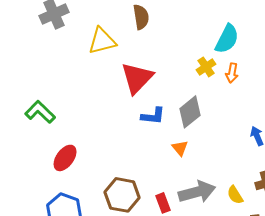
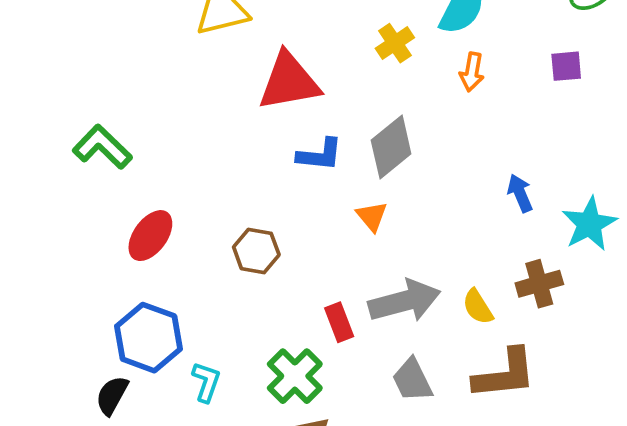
yellow cross: (206, 67) -> (395, 43), moved
red triangle: (137, 78) -> (289, 82), turned 36
brown hexagon: (122, 195) -> (256, 251), moved, size x0.7

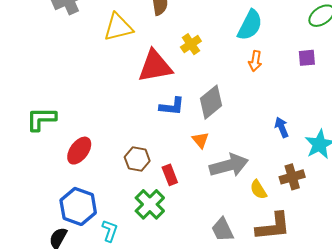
yellow cross: (395, 43) -> (191, 44), moved
green L-shape: (102, 147) -> (41, 119), moved, turned -44
gray arrow: (405, 301) -> (229, 165), moved
red rectangle: (339, 322) -> (170, 175), moved
green cross: (295, 376) -> (150, 204), moved

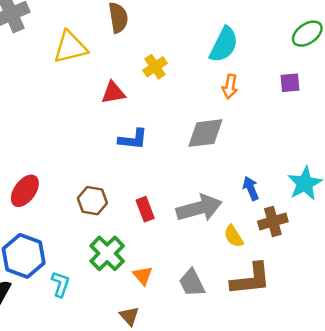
red triangle: (155, 66) -> (113, 93), size x0.6
gray diamond: (211, 102) -> (205, 133), moved, turned 32
blue arrow: (282, 127) -> (251, 188), moved
orange triangle: (200, 140) -> (143, 275), moved
red rectangle: (170, 175) -> (145, 209), moved

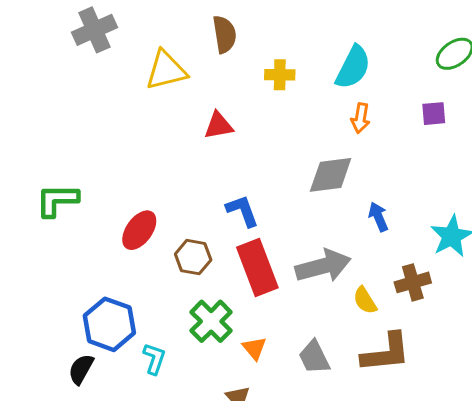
yellow cross: (155, 67) -> (280, 75), moved, turned 35
blue L-shape: (133, 139) -> (242, 211), moved, turned -116
blue arrow: (251, 188) -> (378, 217), moved
red ellipse: (25, 191) -> (139, 230), moved
red rectangle: (145, 209) -> (257, 268), size x1.8

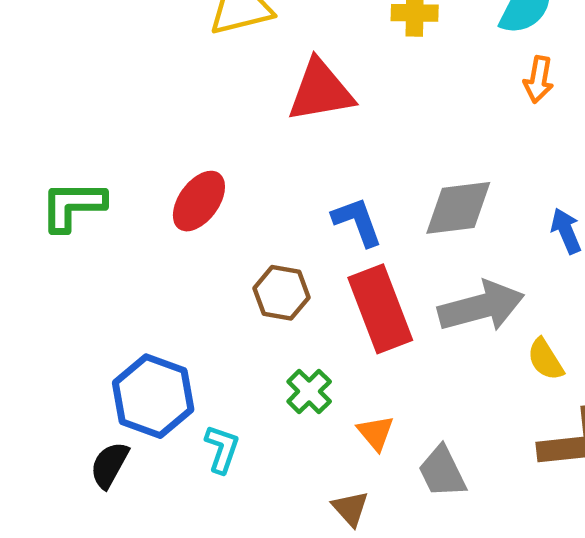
red triangle: (218, 126) -> (321, 91), size x1.5
gray diamond: (331, 175) -> (458, 208), moved
red ellipse: (139, 230) -> (199, 201), moved
green cross: (211, 321) -> (309, 391), size x0.7
gray trapezoid: (314, 357) -> (442, 472), moved

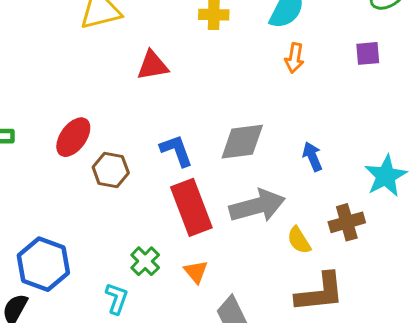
red triangle: (321, 91) -> (153, 65), size x0.7
brown hexagon: (282, 293) -> (111, 170), moved
orange triangle: (376, 433) -> (196, 272), moved
cyan L-shape: (222, 449) -> (117, 299), moved

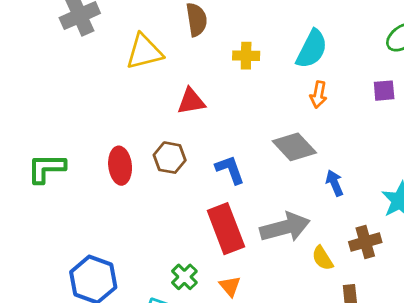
red ellipse: (73, 137) -> (120, 166), turned -42
gray diamond: (242, 142) -> (294, 147), moved, turned 54
blue L-shape: (176, 151) -> (230, 170), moved
brown hexagon: (111, 170) -> (170, 158), moved

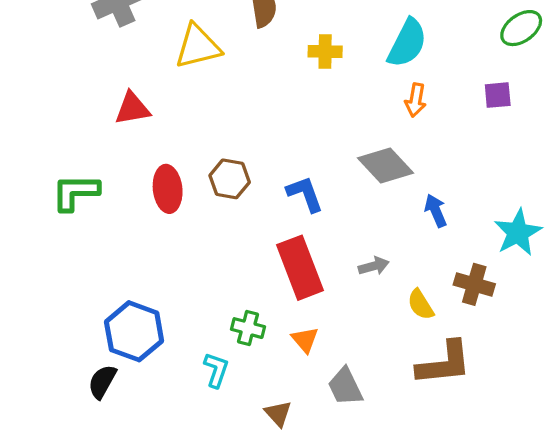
red triangle: (191, 101) -> (132, 108), moved
gray arrow: (285, 227) -> (374, 266), size x0.5
brown cross: (365, 242) -> (474, 284), turned 32
green cross: (184, 277) -> (248, 328), turned -30

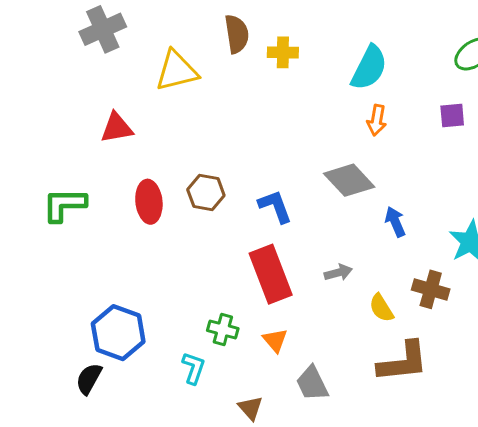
yellow cross: (325, 52) -> (283, 52), moved

